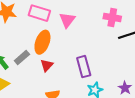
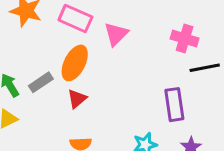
purple rectangle: (84, 67) -> (174, 105), moved

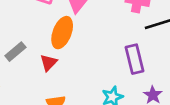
orange ellipse: (75, 63) -> (62, 33), moved

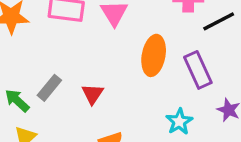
orange ellipse: (62, 33) -> (154, 55), moved

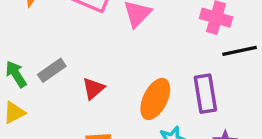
orange ellipse: (154, 55) -> (155, 99), moved

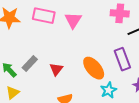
orange ellipse: (155, 99) -> (94, 68), turned -55

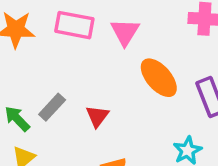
orange ellipse: (94, 68) -> (159, 78), moved

